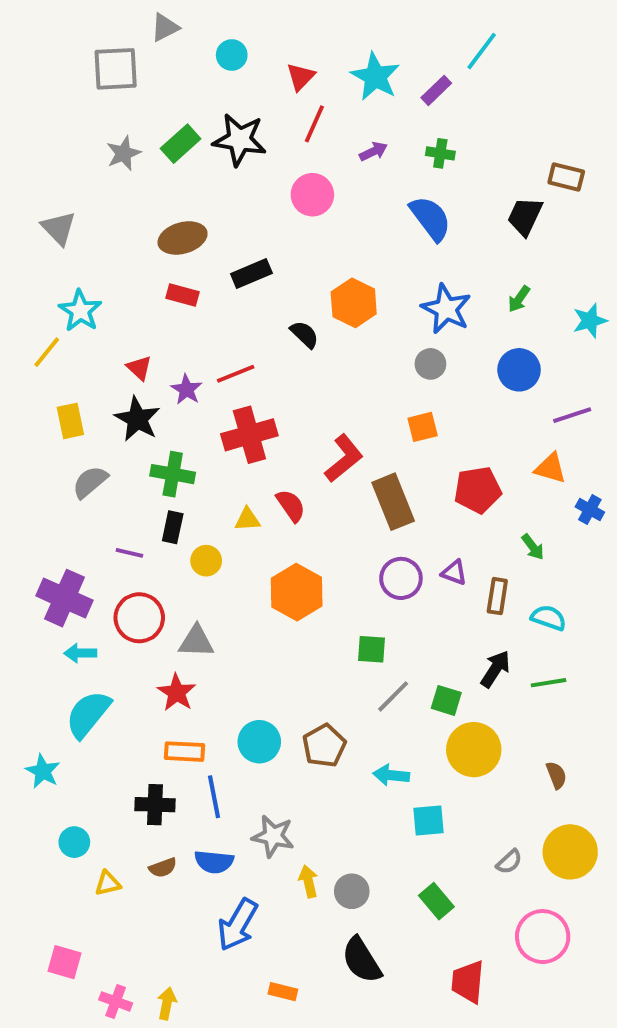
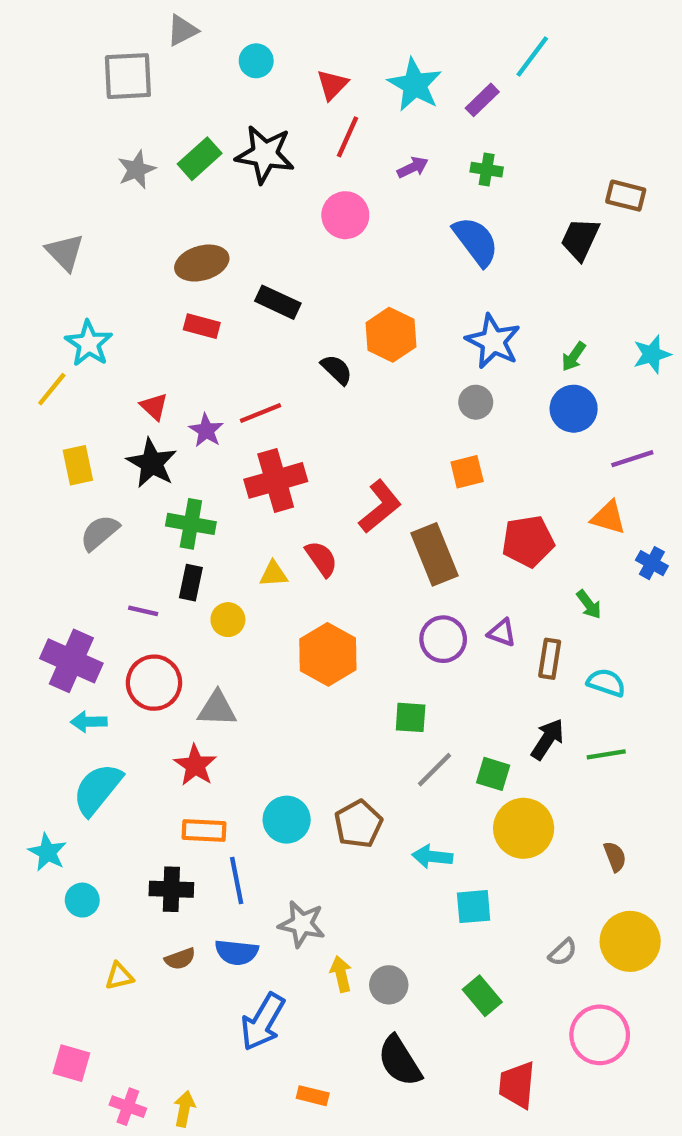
black rectangle: (251, 273) -> (278, 302), turned 48
green arrow: (519, 299) -> (574, 357), moved
cyan circle: (74, 842) -> (82, 900), moved

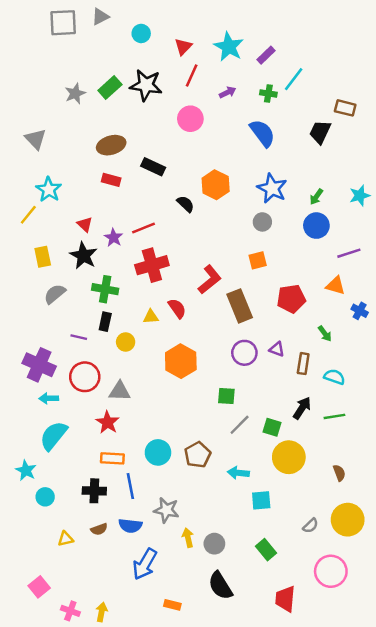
cyan line: (532, 56) -> (294, 79), moved
gray square: (128, 76) -> (63, 23), moved
pink square: (71, 1063) -> (39, 587), turned 35

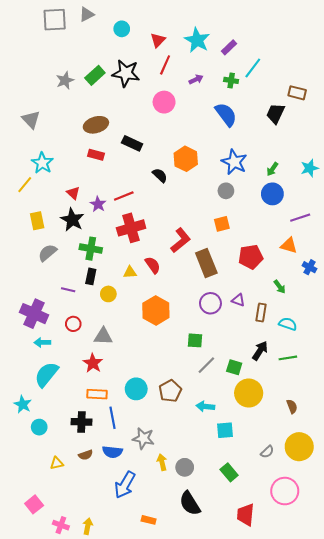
red circle: (85, 377) -> (73, 324), size x0.6

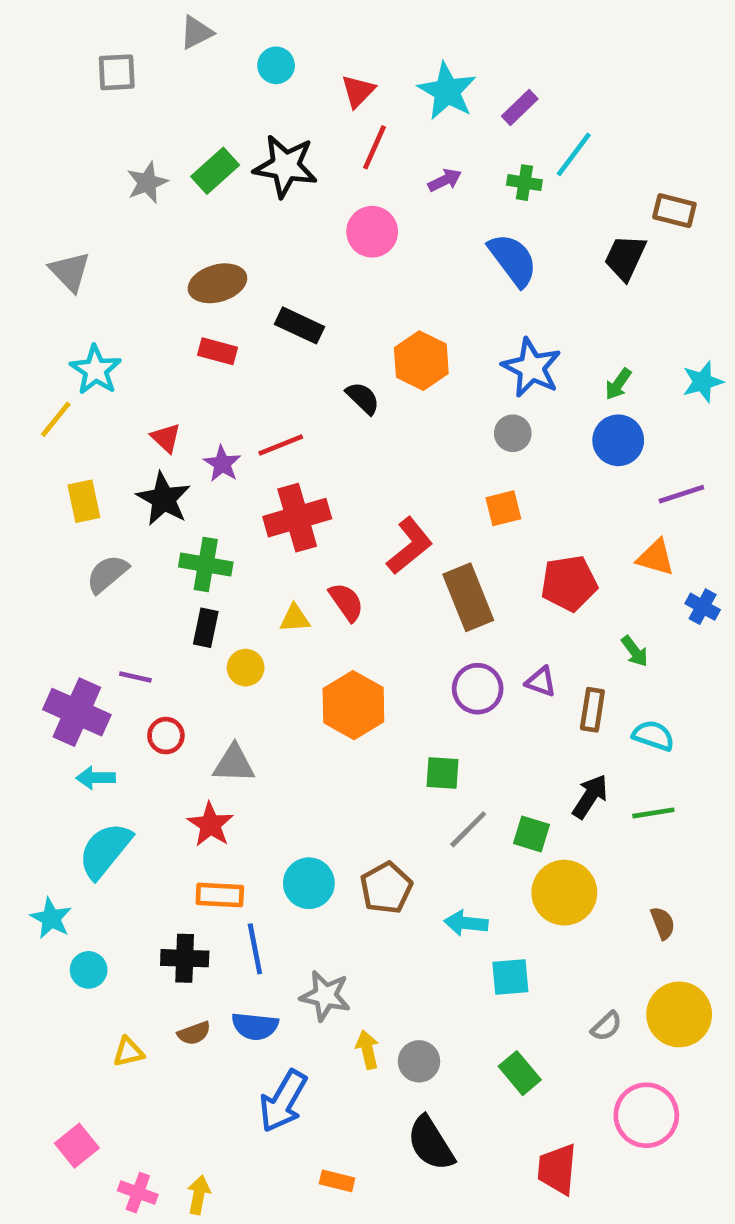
gray square: (55, 20) -> (117, 72), moved, size x0.7
purple line: (68, 290) -> (135, 677), moved

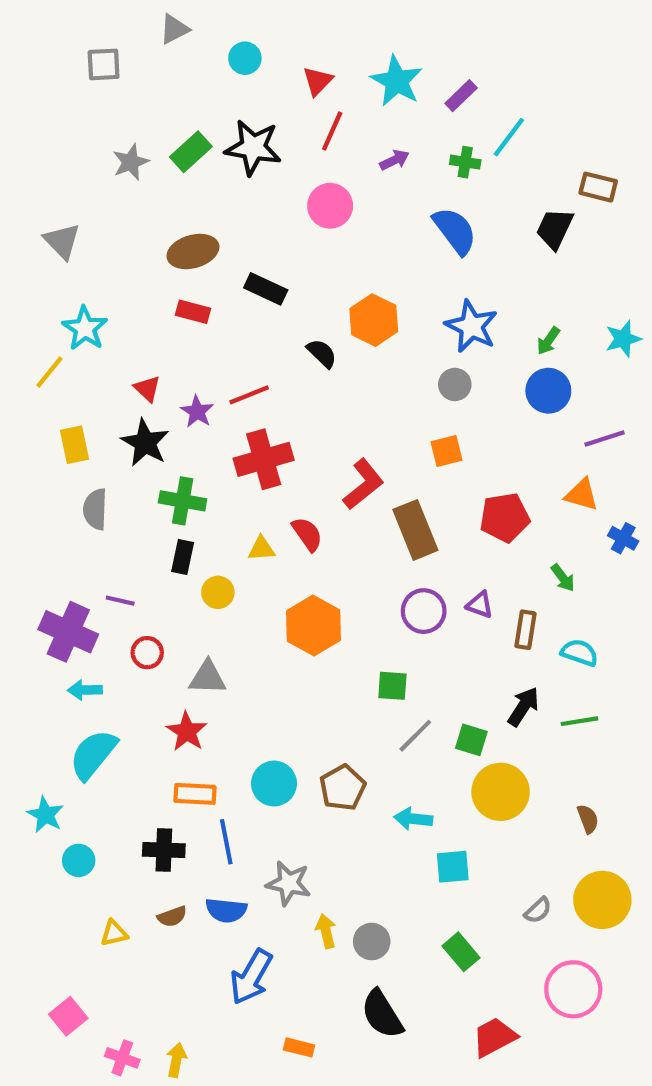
gray semicircle: (107, 574) -> (95, 509), turned -48
red trapezoid: (557, 1169) -> (494, 1037), turned 57

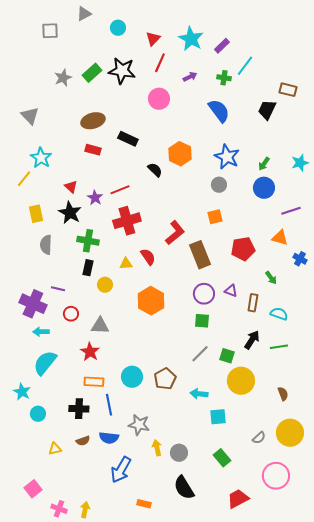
green square: (392, 686) -> (202, 321), moved

